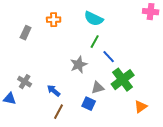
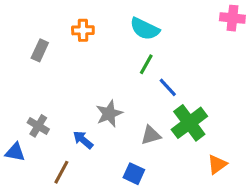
gray star: (79, 65) -> (109, 114), moved
blue square: (89, 104) -> (134, 174), moved
brown line: (59, 112) -> (61, 172), moved

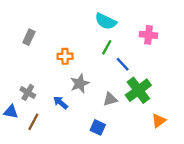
pink cross: (232, 18) -> (149, 35), moved
orange cross: (83, 30) -> (65, 56), moved
brown line: (61, 172) -> (33, 122), moved

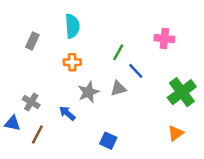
cyan semicircle: (106, 21) -> (72, 26), moved, turned -120
green cross: (138, 90) -> (182, 92), moved
gray triangle: (110, 99) -> (118, 88), moved

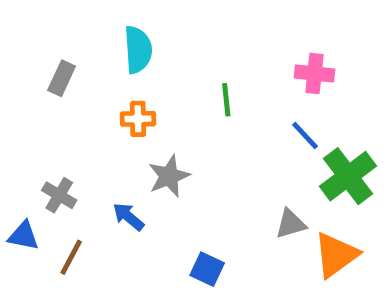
green line: (118, 52) -> (226, 100), turned -35
blue line: (136, 71) -> (305, 136), moved
gray triangle: (118, 88) -> (291, 224), moved
orange triangle: (176, 133) -> (336, 255), size x1.5

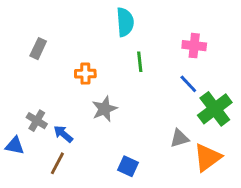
cyan semicircle: (138, 50) -> (125, 22), moved
blue arrow: (128, 217) -> (63, 134), moved
brown line: (71, 257) -> (57, 163), moved

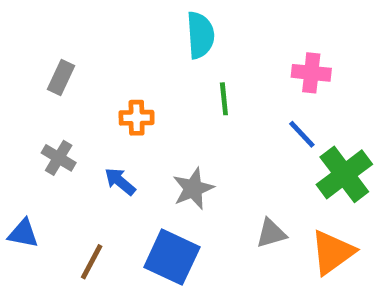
gray star: (104, 109) -> (193, 189), moved
gray cross: (37, 121) -> (59, 158), moved
blue arrow: (63, 134) -> (120, 181), moved
gray triangle: (179, 138) -> (271, 233), moved
blue square: (128, 166) -> (172, 257), moved, size x1.6

